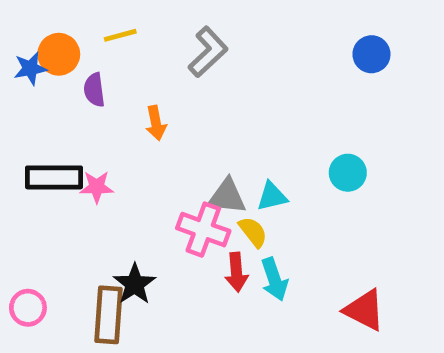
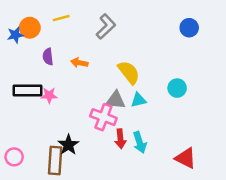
purple semicircle: (94, 90) -> (48, 57), moved
orange arrow: (156, 123) -> (79, 63), turned 112
yellow semicircle: (253, 232) -> (129, 72), moved, size x1.5

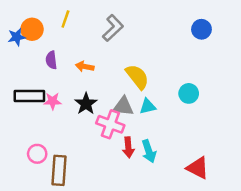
yellow line: (61, 18) -> (65, 19), turned -56
black star: (68, 145) -> (86, 104), moved
pink circle: (14, 157) -> (37, 154), moved

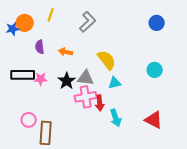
cyan circle: (189, 93) -> (155, 70), moved
gray triangle: (123, 106) -> (86, 78), moved
pink cross: (110, 124) -> (86, 97), turned -30
red arrow: (128, 147) -> (100, 103), moved
red triangle: (198, 168) -> (154, 120), moved

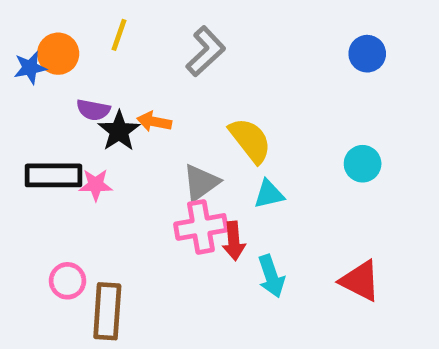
purple semicircle: (40, 47) -> (93, 110), turned -72
gray triangle: (86, 78) -> (201, 182), turned -42
black star: (67, 81) -> (119, 131), moved

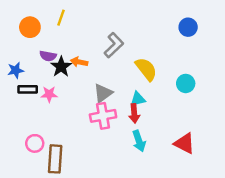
gray L-shape: (206, 51) -> (114, 45), moved
blue star: (30, 68) -> (16, 70), moved
yellow semicircle: (250, 140) -> (146, 69), moved
black rectangle: (53, 175) -> (28, 89), size x0.7
red arrow: (234, 241) -> (134, 113), moved

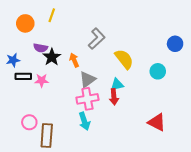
blue circle: (188, 27) -> (175, 44), moved
orange arrow: (79, 62) -> (74, 60), moved, turned 56
cyan arrow: (139, 141) -> (84, 121), moved

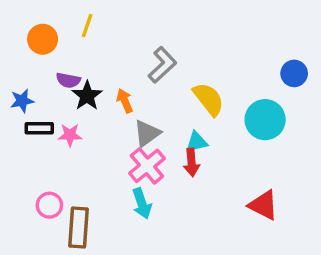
cyan circle: (158, 71) -> (265, 120), size x1.5
pink cross: (87, 99) -> (147, 166), turned -30

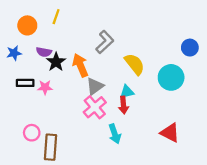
blue star: (22, 101) -> (14, 53), moved
orange arrow: (125, 101) -> (80, 65), size x1.5
cyan arrow: (142, 203) -> (115, 134), moved

